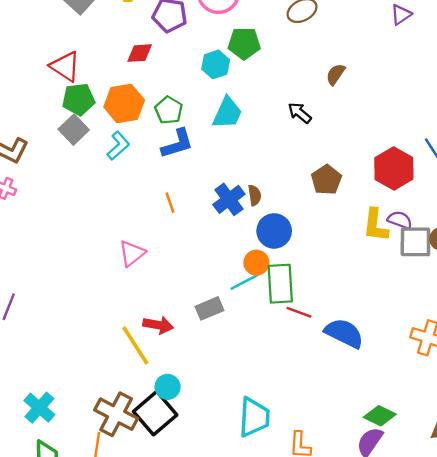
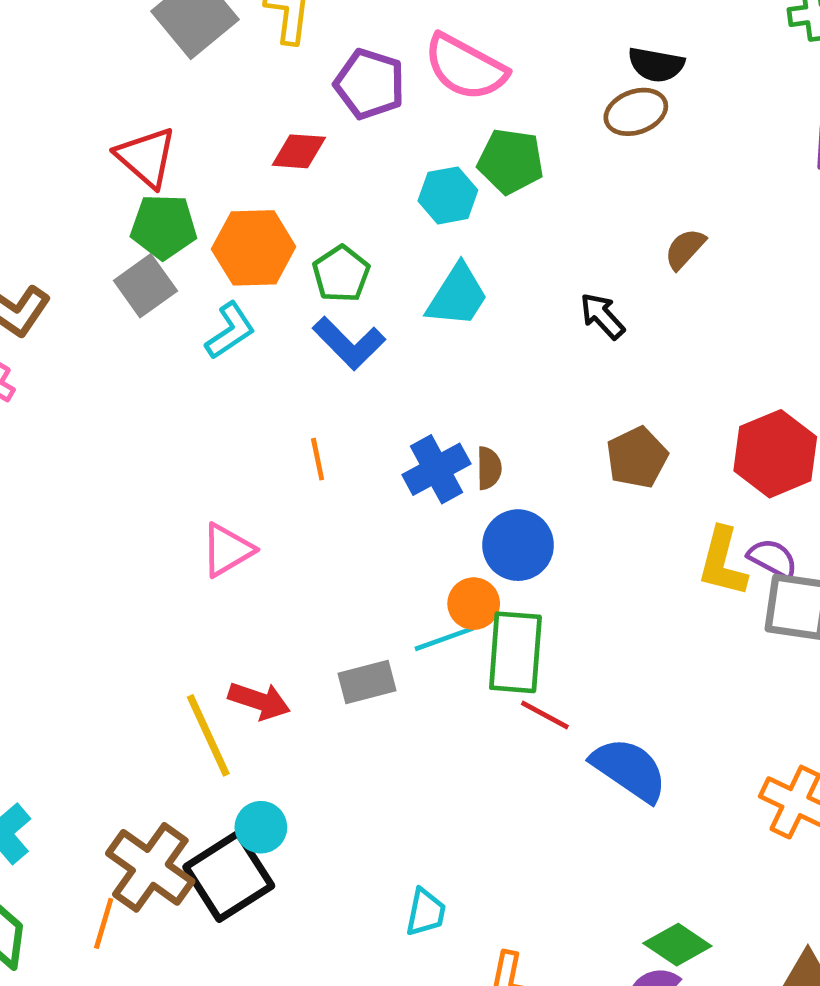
blue L-shape: (177, 144) -> (349, 343), turned 54
cyan trapezoid: (254, 417) -> (426, 912), size x0.6

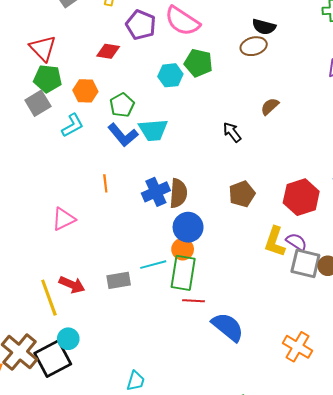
orange hexagon: (254, 248) -> (85, 91), size x0.7
cyan trapezoid: (457, 296) -> (153, 130), moved, turned 48
brown semicircle: (489, 468) -> (178, 193), size x1.6
orange circle: (474, 604) -> (183, 249), moved
red line: (545, 715) -> (194, 301), turned -30

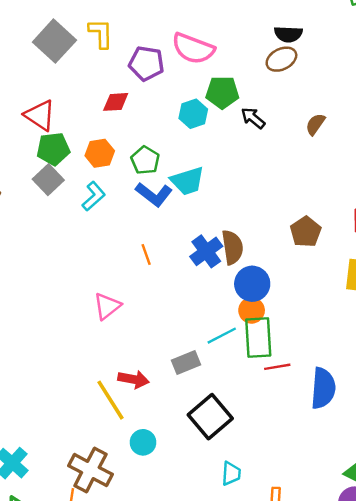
black arrow: (232, 132) -> (253, 118), moved
blue semicircle: (228, 327) -> (323, 388), turned 68
black square: (53, 359) -> (210, 417), moved

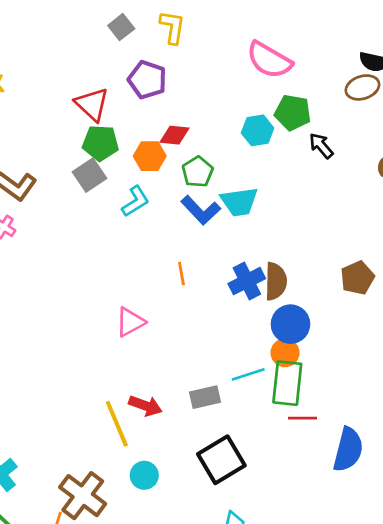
gray square: (54, 41) -> (121, 27), size x0.6
purple pentagon: (146, 63) -> (147, 80), moved
red diamond: (116, 102) -> (175, 135), moved

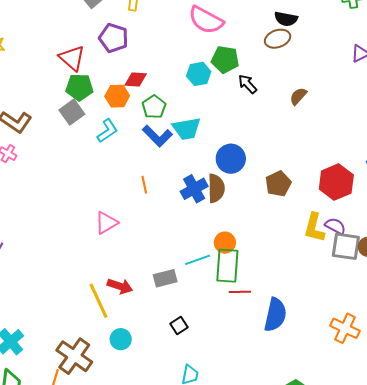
blue circle: (290, 324) -> (231, 159), moved
black square: (221, 460) -> (179, 326), size x0.5

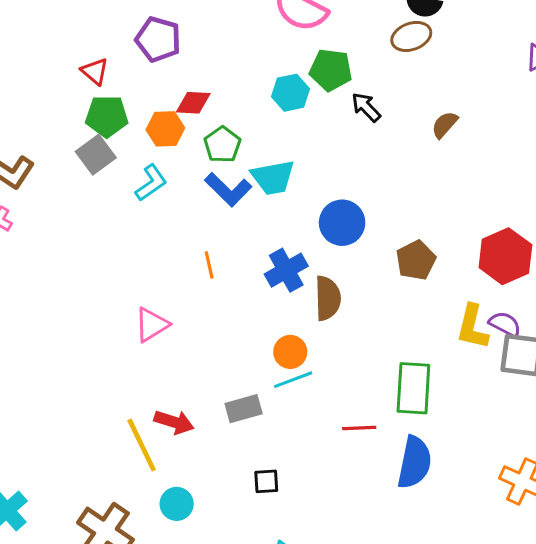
red triangle: (72, 58) -> (95, 71), size x0.7
brown semicircle: (216, 188) -> (328, 298), moved
orange circle: (225, 243) -> (290, 352), moved
green rectangle: (227, 266) -> (413, 388), moved
black square: (179, 326) -> (266, 481), turned 30

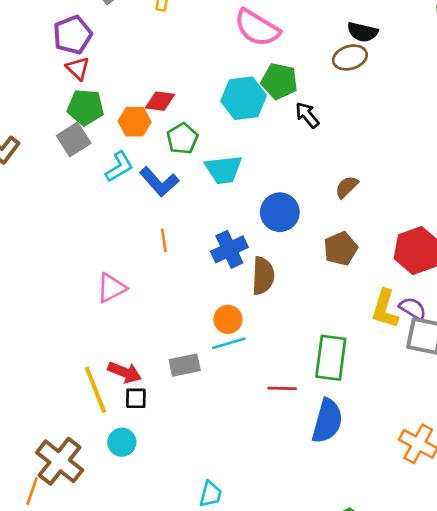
purple pentagon: (158, 39) -> (73, 35), moved, turned 30
cyan hexagon: (291, 93) -> (244, 98), size x1.4
brown semicircle: (445, 125) -> (347, 187), moved
blue L-shape: (228, 189) -> (159, 182), moved
black square: (266, 481) -> (136, 398), moved

